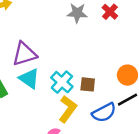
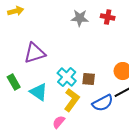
red cross: (110, 12) -> (108, 17), turned -32
cyan triangle: (29, 79) -> (39, 92), moved

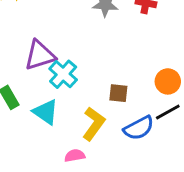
cyan cross: (67, 77) -> (63, 74), moved
pink semicircle: (59, 122) -> (75, 156), turned 40

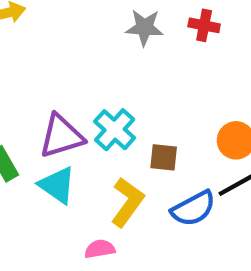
purple triangle: (40, 55) -> (61, 136), moved
cyan cross: (63, 74) -> (115, 130), moved

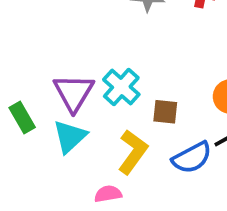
purple triangle: (61, 136) -> (74, 93), turned -42
cyan triangle: (57, 185) -> (70, 137), turned 42

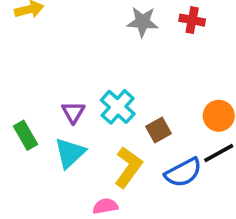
purple triangle: (74, 93) -> (73, 112), size x0.6
brown square: (165, 112) -> (158, 130), turned -35

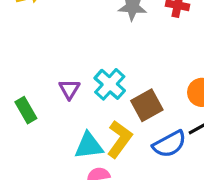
brown square: (158, 130) -> (147, 105), size x1.4
cyan triangle: (70, 153) -> (89, 146), moved, turned 36

